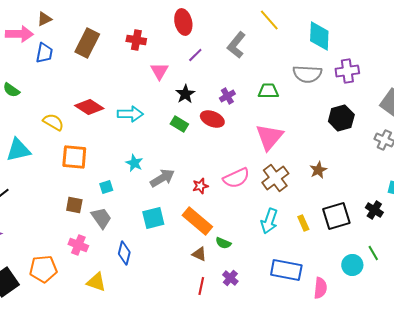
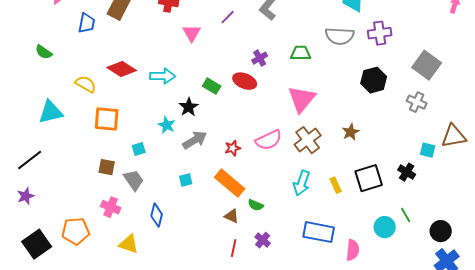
blue trapezoid: (44, 53) -> (87, 23), moved
black star: (185, 94) -> (189, 107), moved
cyan square: (153, 218) -> (186, 180), size x0.6

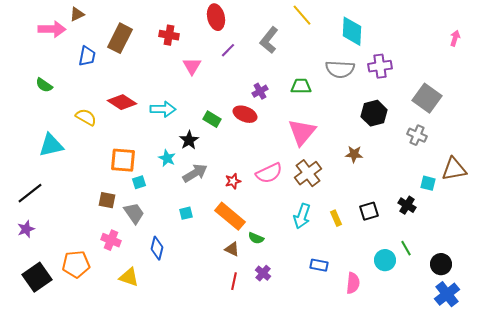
orange square: (107, 119) -> (123, 160), moved
brown star: (351, 132) -> (354, 154), moved, turned 30
black square: (369, 178) -> (369, 211), size x0.7
blue rectangle: (319, 232) -> (319, 265), size x0.6

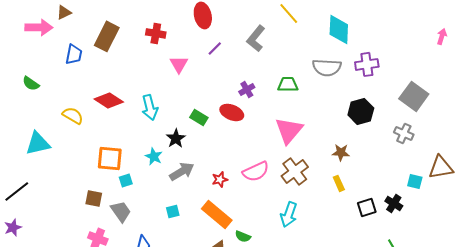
cyan arrow: (163, 109) -> (150, 107), turned 75
black square: (369, 211) -> (367, 207), moved
yellow rectangle: (336, 218) -> (339, 183), moved

